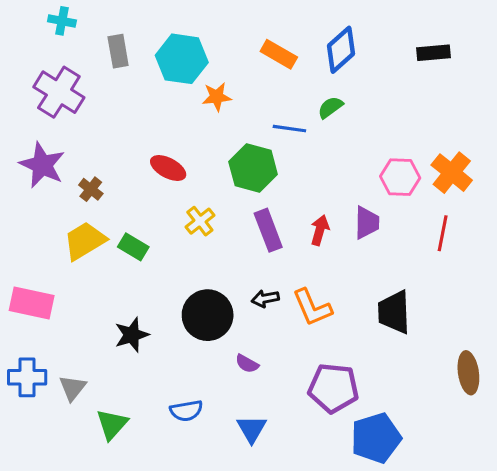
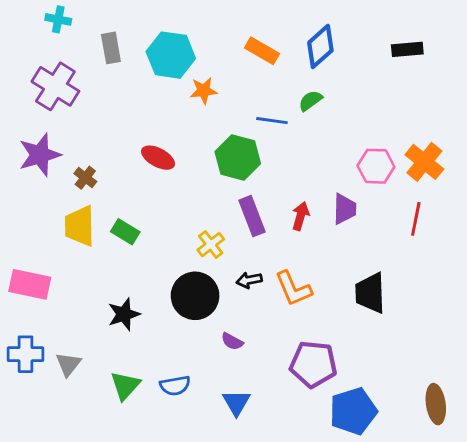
purple star: (42, 165) -> (40, 155), turned 30
yellow cross: (200, 221) -> (211, 245), moved
yellow trapezoid: (85, 241) -> (80, 226), turned -60
brown ellipse: (468, 373) -> (436, 404), moved
green triangle: (112, 424) -> (125, 386), moved

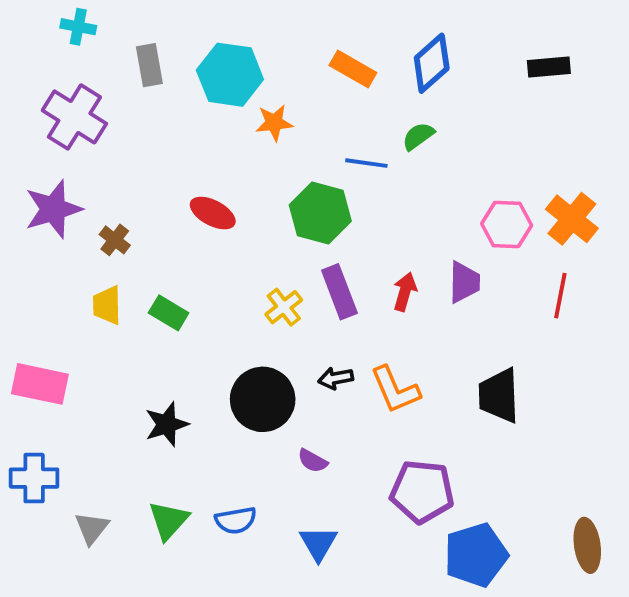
yellow trapezoid: (80, 226) -> (107, 305), size x0.7
yellow cross: (211, 245) -> (284, 307), moved
gray triangle: (68, 364) -> (92, 528), moved

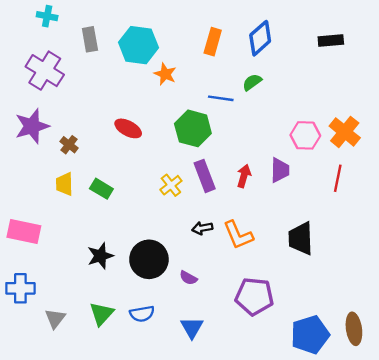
orange rectangle: (353, 69) -> (213, 42), turned 76
orange star: (274, 123) -> (165, 74), turned 30
black circle: (263, 399) -> (149, 259), moved
blue pentagon: (476, 555) -> (310, 335), moved

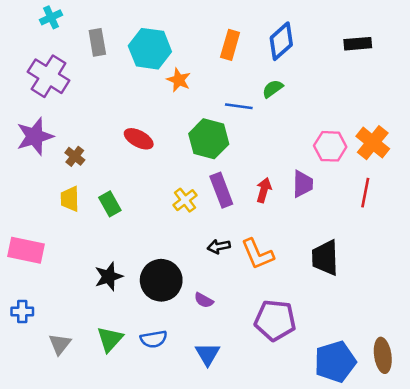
cyan cross: (47, 16) -> (51, 17), turned -36
green rectangle: (101, 189) -> (110, 204), turned 30
blue cross: (20, 288) -> (22, 312), size x0.7

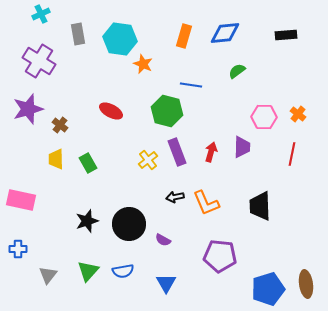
blue diamond: (281, 41) -> (225, 33), turned 36
green semicircle: (273, 89) -> (237, 71), moved
orange cross: (373, 143) -> (298, 114), size x0.6

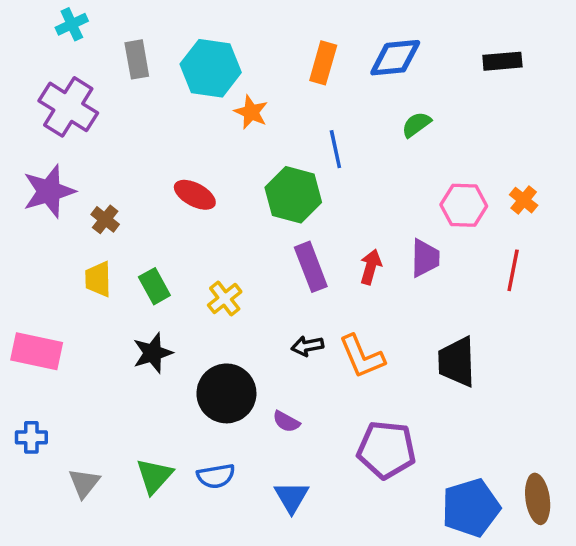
blue line: (191, 85) -> (335, 149), turned 70
yellow cross: (148, 160) -> (225, 298), moved
black star: (87, 221) -> (153, 353), moved

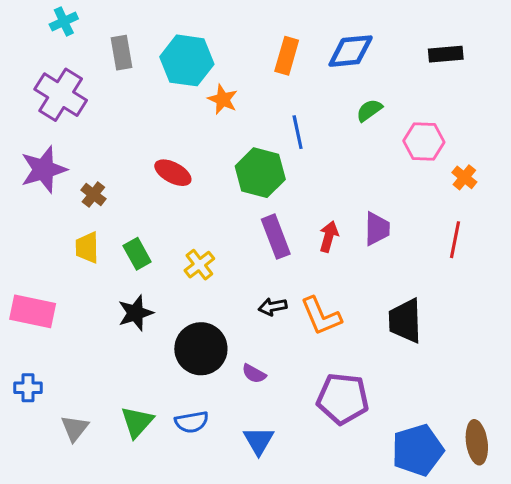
pink hexagon: (464, 205) -> (424, 141), moved

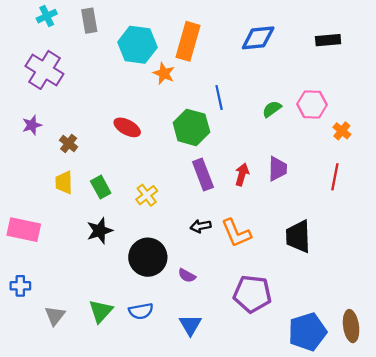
gray rectangle: (121, 53) -> (89, 21), moved
orange rectangle: (287, 56) -> (188, 41), moved, size x1.4
green semicircle: (369, 110) -> (272, 109), moved
purple star: (44, 170) -> (32, 125), size x0.6

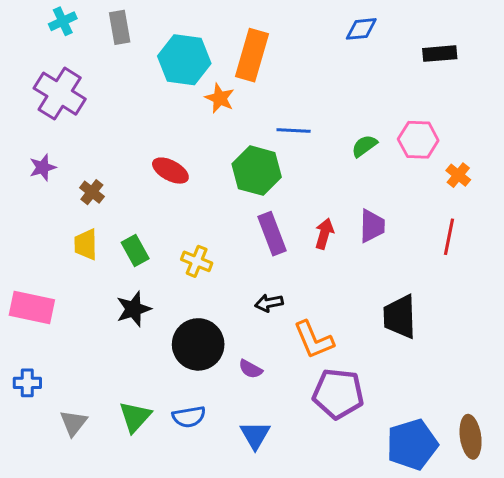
blue diamond: (258, 38) -> (361, 29), moved, size x0.7
blue line: (219, 98) -> (294, 131), turned -75
yellow cross: (147, 195) -> (197, 261), turned -30
orange L-shape: (236, 233) -> (314, 340), moved

